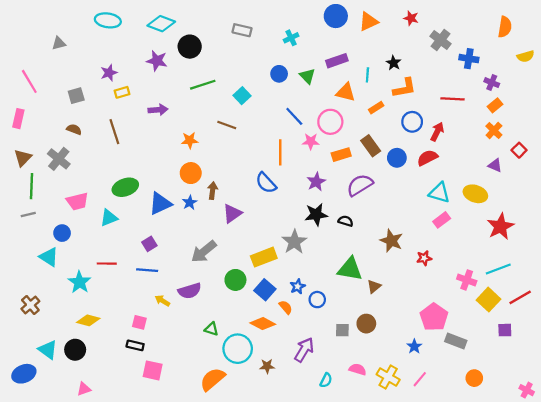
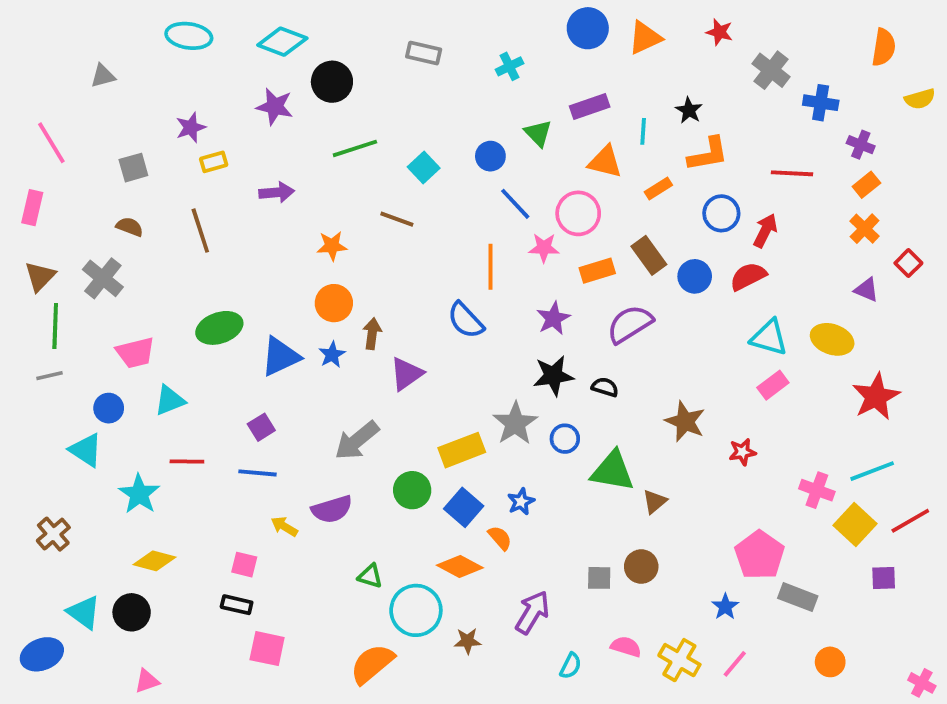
blue circle: (279, 74) -> (490, 156), moved
cyan triangle: (109, 218) -> (170, 400), moved
blue circle: (317, 300) -> (565, 439), moved

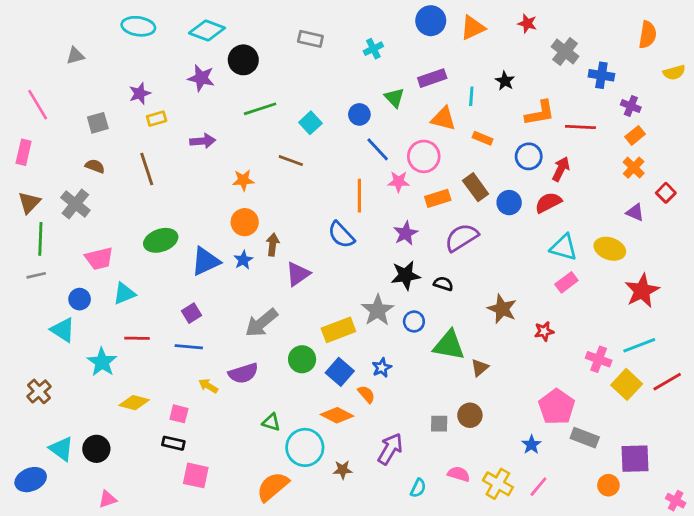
orange L-shape: (708, 154) -> (540, 113), moved
orange rectangle: (658, 189) -> (483, 138), turned 54
yellow diamond: (154, 561) -> (134, 403), moved
purple square: (884, 578) -> (635, 459), moved, size x1.6

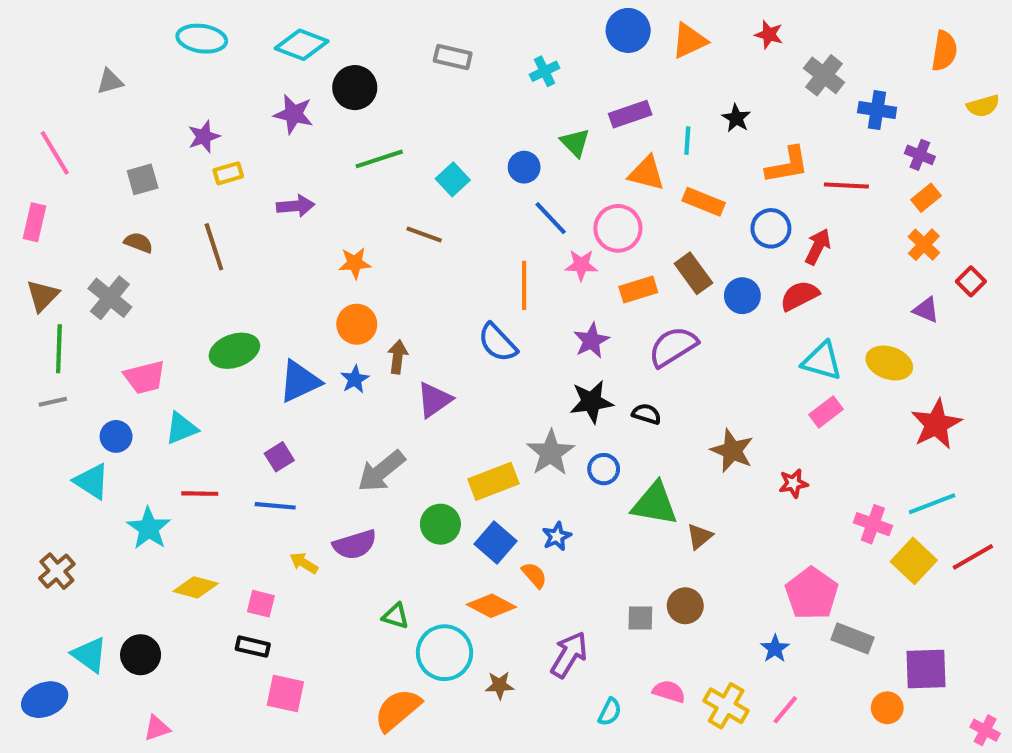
orange rectangle: (483, 138) -> (704, 202), size x1.4

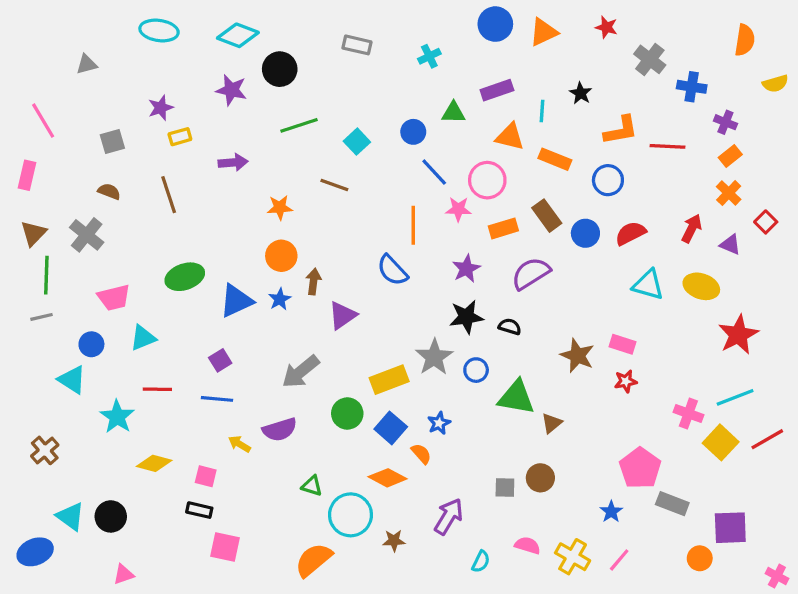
green triangle: (575, 143) -> (453, 113), turned -45
red arrow: (818, 247) -> (692, 228), moved
pink rectangle: (826, 412) -> (622, 344), moved, turned 55

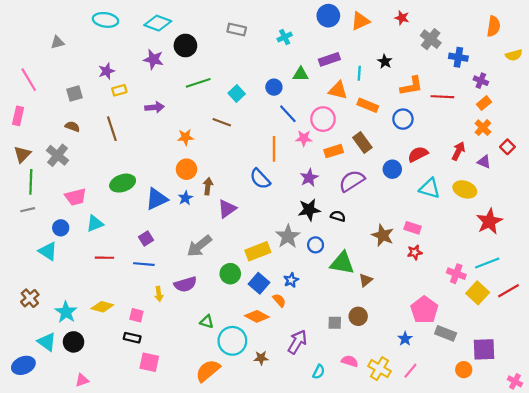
blue circle: (585, 233) -> (392, 169), moved
cyan star: (117, 417) -> (66, 312), moved
yellow arrow: (239, 444) -> (159, 294), turned -128

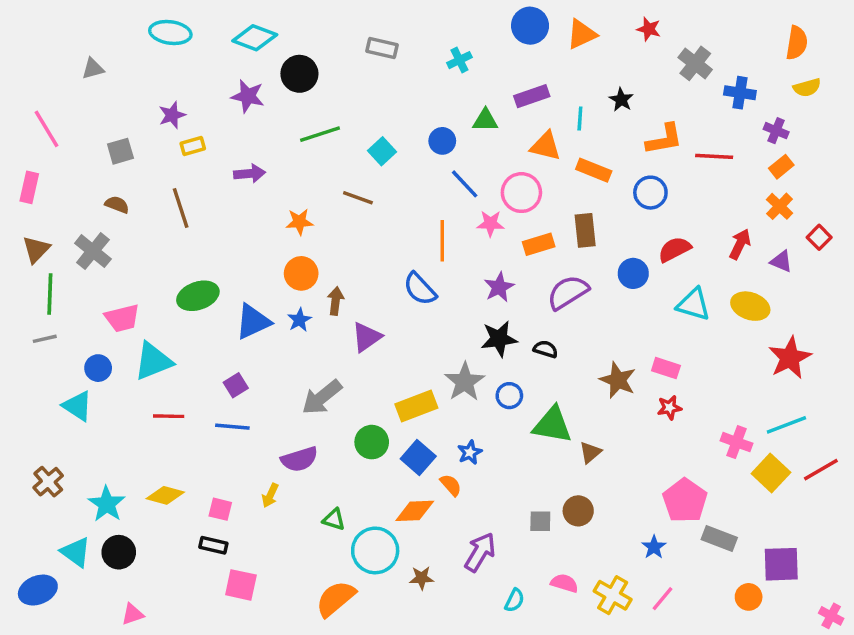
yellow semicircle: (514, 55) -> (807, 88), moved
brown rectangle: (362, 143) -> (585, 230), turned 30
cyan triangle: (95, 224) -> (153, 361), size x1.4
yellow arrow: (159, 294) -> (270, 495), moved, turned 32
orange diamond: (257, 316) -> (415, 511), turned -30

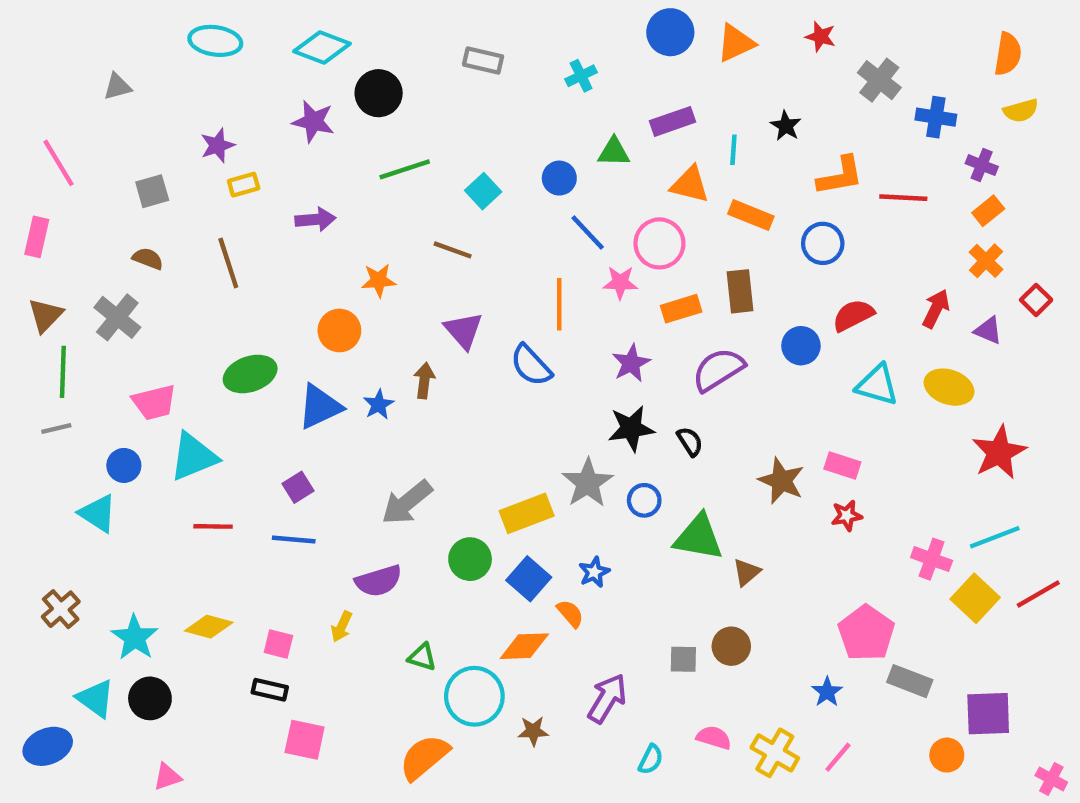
orange circle: (301, 273) -> (339, 330), moved
purple triangle: (367, 337) -> (463, 330), moved, turned -36
black semicircle: (545, 349) -> (690, 442), turned 40

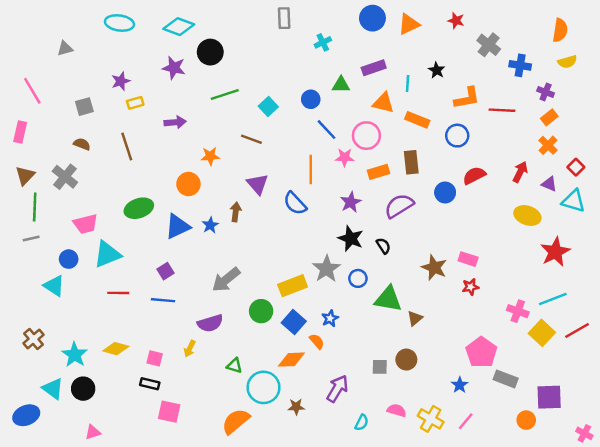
gray rectangle: (483, 61) -> (284, 18), moved, turned 75
cyan triangle: (877, 385) -> (573, 201), moved
black star: (631, 428) -> (351, 238), turned 30

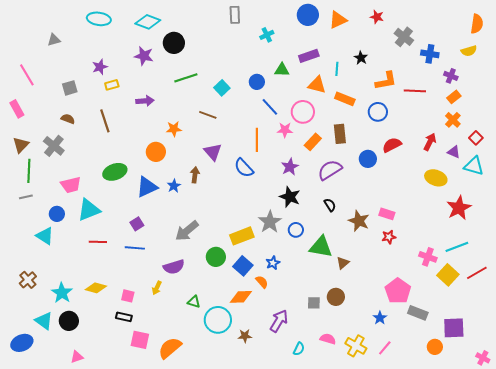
orange semicircle: (560, 30) -> (477, 24), moved
pink rectangle: (20, 132) -> (17, 109), turned -42
orange rectangle: (379, 172) -> (313, 142), turned -30
black semicircle: (383, 246) -> (330, 205), moved
orange semicircle: (236, 421) -> (170, 348), moved

